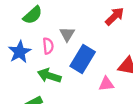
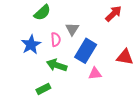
pink triangle: (106, 84) -> (95, 73), moved

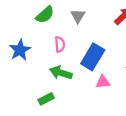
gray triangle: (72, 29) -> (78, 16), moved
blue star: (31, 45) -> (20, 50), moved

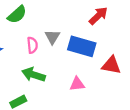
gray triangle: (78, 16) -> (52, 37), moved
blue rectangle: (93, 57) -> (82, 46), moved, turned 75

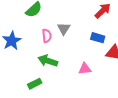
blue rectangle: (82, 46) -> (98, 38), moved, size x0.6

